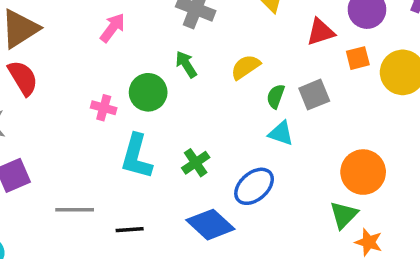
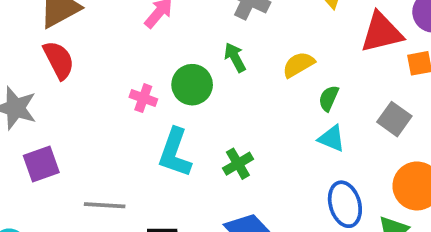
red triangle: (321, 32) -> (382, 32), size x1.4
gray square: (314, 95) -> (394, 119), moved, turned -36
blue ellipse: (254, 186) -> (345, 204), moved, turned -69

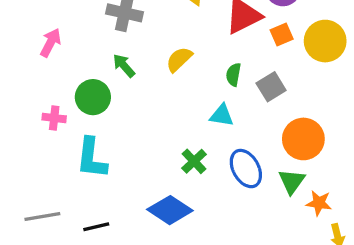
green semicircle: (329, 98) -> (234, 75), moved
gray square: (394, 119) -> (271, 87), turned 36
green cross: (238, 164) -> (194, 161), moved

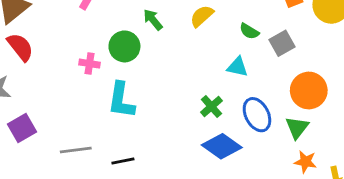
green semicircle: (234, 75) -> (249, 31), turned -72
orange star: (319, 203) -> (305, 162), moved
blue diamond: (170, 210) -> (222, 146), moved

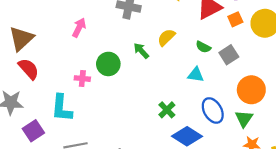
green arrow: (153, 20) -> (141, 51), moved
cyan L-shape: (121, 100) -> (62, 108), moved
green cross: (211, 106) -> (167, 110), moved

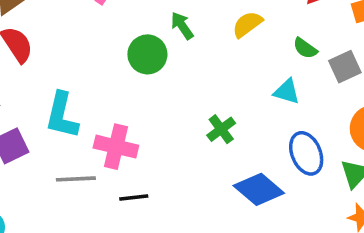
green arrow: (141, 51) -> (182, 26), moved
pink cross: (82, 79) -> (116, 147), moved, size x1.6
green cross: (167, 110) -> (221, 129), moved

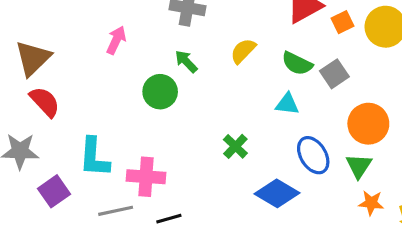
green semicircle: (305, 48) -> (297, 63), size x1.4

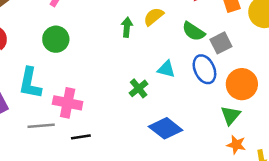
green arrow: (186, 62) -> (127, 27), moved, turned 42
green circle: (160, 92) -> (56, 39), moved
cyan triangle: (287, 104) -> (166, 69), moved
blue ellipse: (313, 155) -> (204, 69), moved

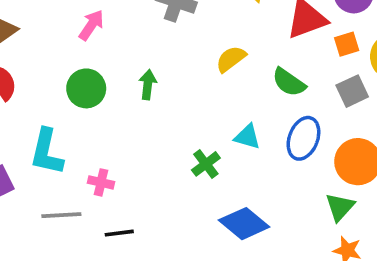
green arrow: (127, 27) -> (148, 85), moved
gray square: (221, 43) -> (352, 91), moved
blue ellipse: (204, 69) -> (303, 138), turned 44
pink cross: (68, 103) -> (101, 182), size x0.6

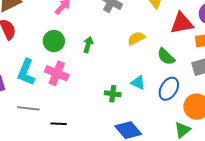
green cross: (206, 164) -> (113, 94), turned 35
pink cross: (101, 182) -> (57, 73), moved, size x1.6

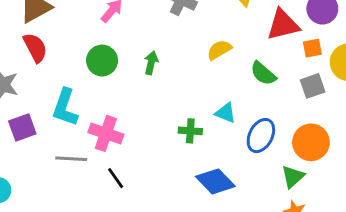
pink cross: (57, 73) -> (106, 133), moved
blue ellipse: (169, 89) -> (261, 136), moved
black line: (59, 124) -> (116, 178), turned 56

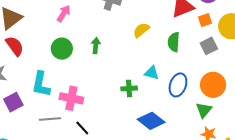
green semicircle: (263, 73) -> (174, 42), turned 60

